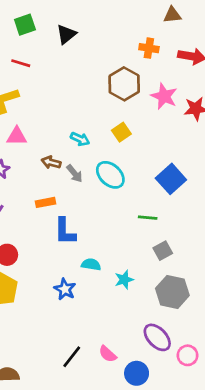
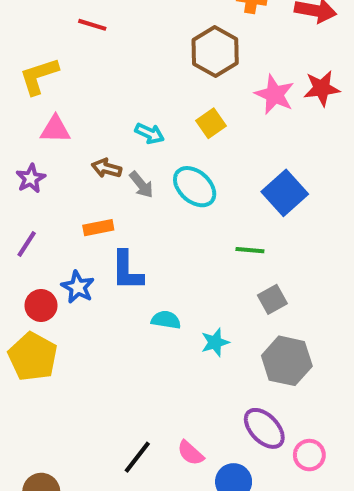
red line: (21, 63) -> (92, 25), moved
pink star: (164, 96) -> (275, 94), moved
blue star: (65, 289) -> (78, 287), moved

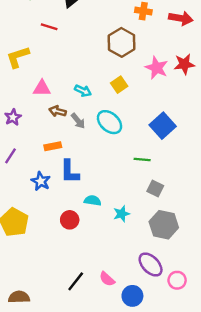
pink triangle: (55, 129) -> (42, 88), moved
gray square: (272, 299) -> (155, 188), turned -35
red circle: (41, 305) -> (70, 220), moved

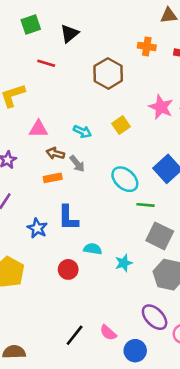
brown hexagon: (122, 42) -> (108, 73), moved
cyan ellipse: (109, 122) -> (125, 179), moved
orange rectangle: (53, 146) -> (53, 178), moved
gray square: (155, 188) -> (160, 236), size x1.5

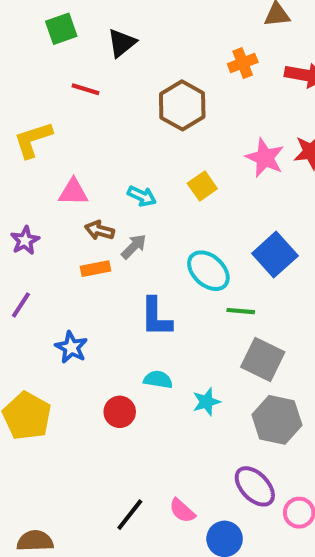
orange cross: (147, 46) -> (243, 63), turned -30
gray arrow: (77, 164) -> (134, 247), turned -96
blue L-shape: (68, 218) -> (156, 317), moved

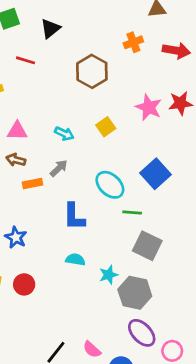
brown arrow: (100, 230) -> (16, 160), moved
red circle: (120, 412) -> (24, 284), moved
gray hexagon: (277, 420) -> (135, 293), moved

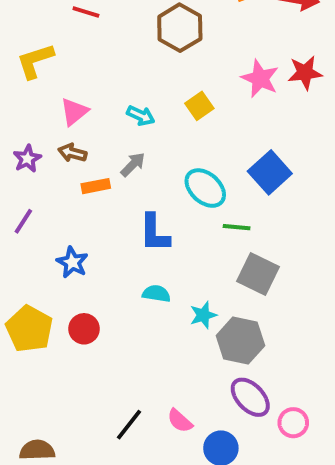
pink triangle: (17, 131) -> (74, 112), turned -40

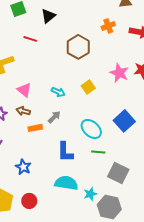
pink triangle: (74, 112) -> (24, 90), turned -42
green line: (237, 227) -> (98, 152), moved
cyan semicircle: (156, 294) -> (66, 183), size x1.6

